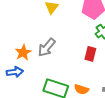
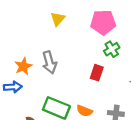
gray arrow: (47, 47) -> (50, 62), turned -60

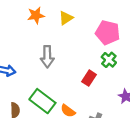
green cross: (112, 49) -> (109, 60), turned -32
orange star: (23, 66) -> (36, 15), moved

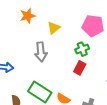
yellow triangle: (66, 18) -> (54, 28), moved
green cross: (109, 60) -> (82, 49), moved, turned 32

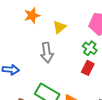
green cross: (82, 49) -> (90, 48), turned -32

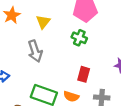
red rectangle: (88, 68) -> (84, 74), moved

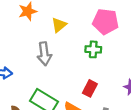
green cross: (79, 38) -> (93, 49), turned -32

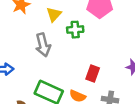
green cross: (93, 49) -> (75, 30), moved

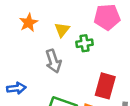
red rectangle: (93, 74) -> (105, 86), size x1.5

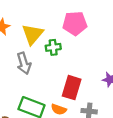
yellow triangle: (62, 30) -> (33, 34), size x1.5

